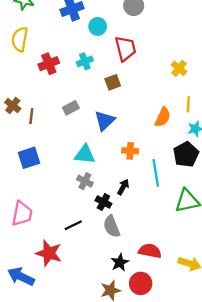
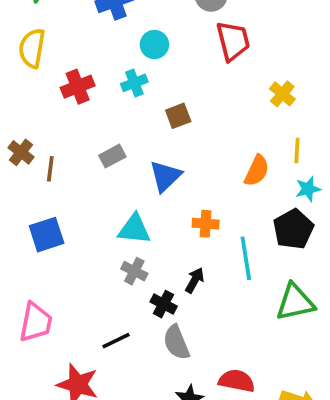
cyan circle: (98, 26) -> (154, 45), moved
red trapezoid: (126, 49) -> (233, 41), moved

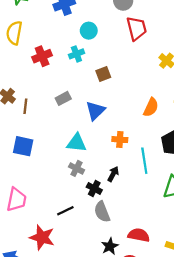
blue square: (47, 235) -> (23, 146), turned 30

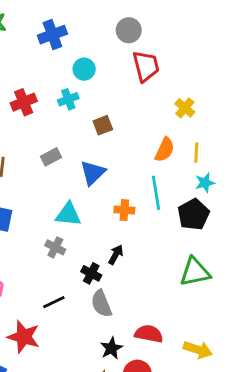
orange semicircle: (151, 107) -> (165, 150), moved
cyan line: (144, 161) -> (156, 193), moved
gray cross: (76, 168) -> (55, 247), moved

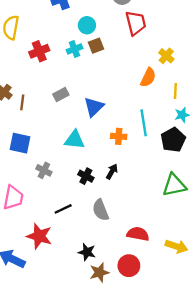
brown square: (103, 125) -> (96, 46), moved
orange semicircle: (165, 150) -> (148, 77), moved
gray cross: (55, 247) -> (44, 170), moved
black cross: (91, 273) -> (86, 176), moved
black star: (111, 348) -> (87, 252), moved, turned -30

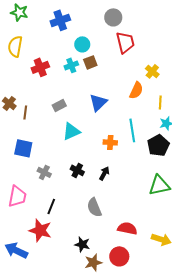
blue triangle: (94, 107) -> (98, 102), moved
cyan triangle: (74, 140) -> (71, 131), moved, turned -30
black cross: (86, 176) -> (77, 170), moved
black line: (63, 209) -> (51, 206), moved, turned -42

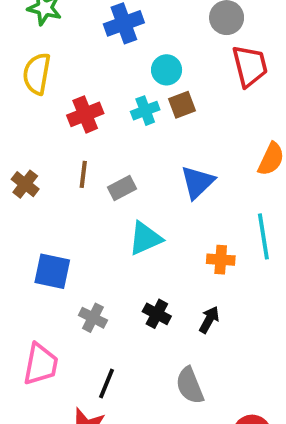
brown line: (25, 112) -> (83, 174), moved

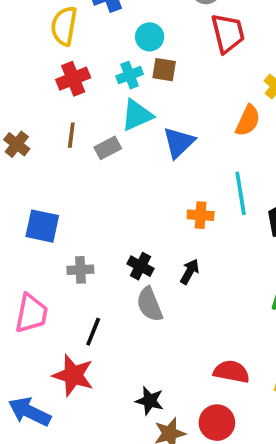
yellow semicircle: (37, 74) -> (64, 26), moved
brown square: (182, 105) -> (164, 70), turned 30
cyan triangle: (145, 238) -> (137, 115), moved
gray cross: (93, 318) -> (80, 270), turned -30
gray semicircle: (190, 386) -> (150, 304), moved

